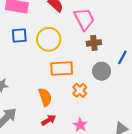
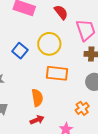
blue square: (19, 35) -> (20, 51), moved, turned 35
orange cross: (80, 90) -> (82, 108), moved

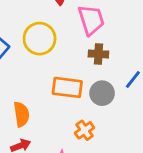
orange rectangle: (57, 73) -> (67, 87), moved

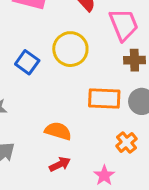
orange semicircle: (21, 114) -> (58, 131), turned -60

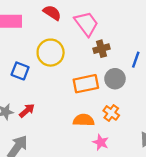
orange semicircle: (58, 131) -> (84, 120), moved
red arrow: (60, 164) -> (27, 111), moved

